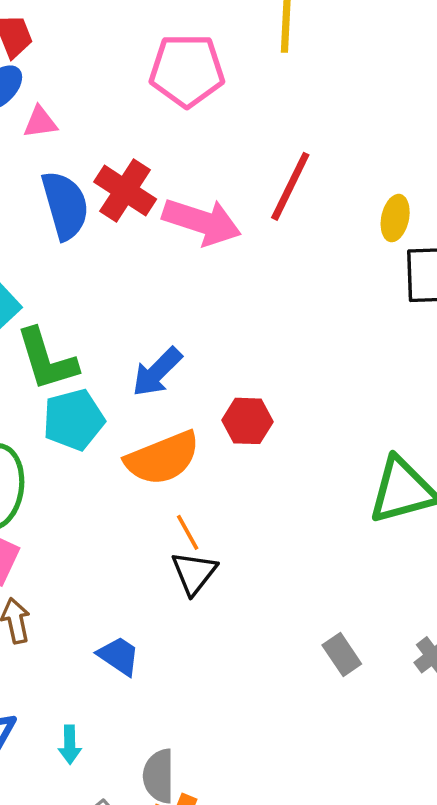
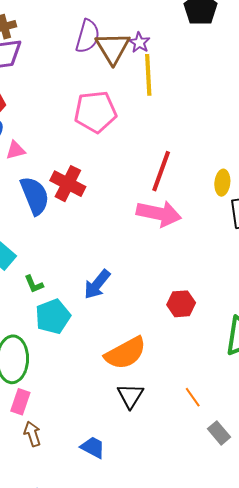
pink arrow: (202, 222) -> (159, 213), moved
green L-shape: (47, 359) -> (34, 284), size x0.5
red hexagon: (248, 421) -> (181, 304), moved
orange semicircle: (163, 458) -> (125, 353), moved
orange line: (188, 532) -> (193, 397), moved

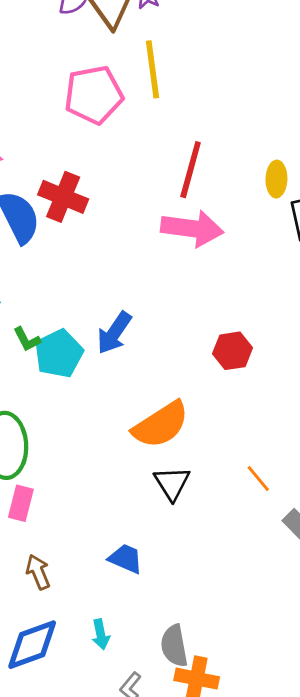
yellow line: (148, 75) -> (153, 69), moved
cyan pentagon: (53, 317) -> (59, 354), moved
brown arrow: (32, 434) -> (38, 572), moved

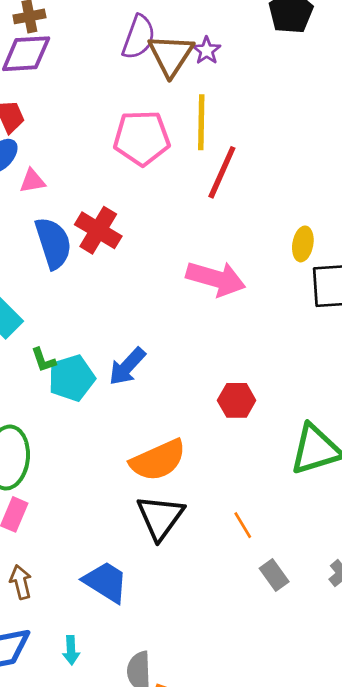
red line: (191, 170) -> (222, 172), moved
black triangle: (172, 483) -> (160, 517), size x1.4
blue trapezoid: (126, 559) -> (106, 582), size x1.4

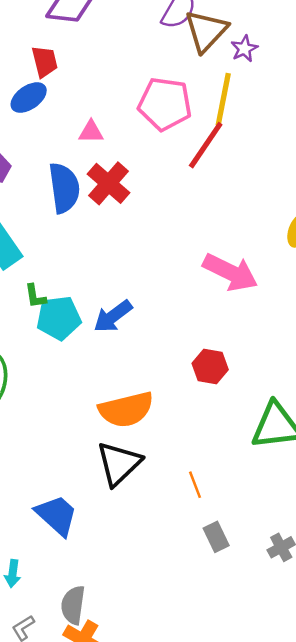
purple star: (207, 51) -> (244, 49), moved
red line: (222, 172) -> (206, 145), moved
pink triangle: (32, 181) -> (91, 132), moved
pink arrow: (216, 279) -> (230, 272), moved

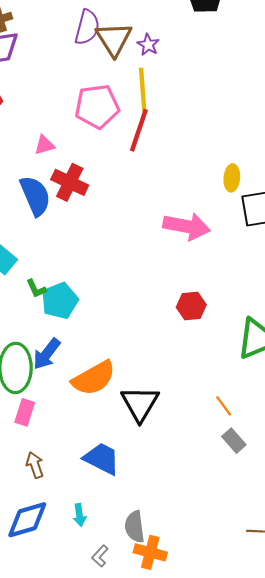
blue arrow: (113, 316) -> (47, 354), moved
orange semicircle: (126, 410) -> (94, 378), moved
orange line: (195, 485) -> (224, 406), moved

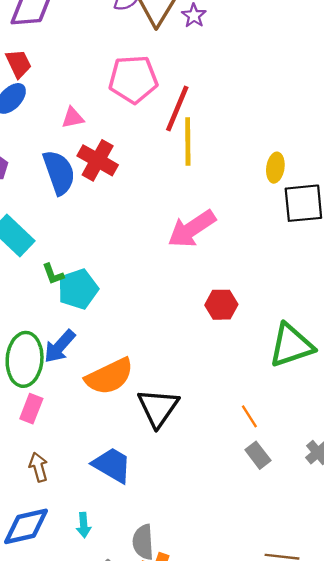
yellow line: (143, 90) -> (188, 141), moved
pink arrow: (187, 226) -> (192, 229), moved, turned 132

